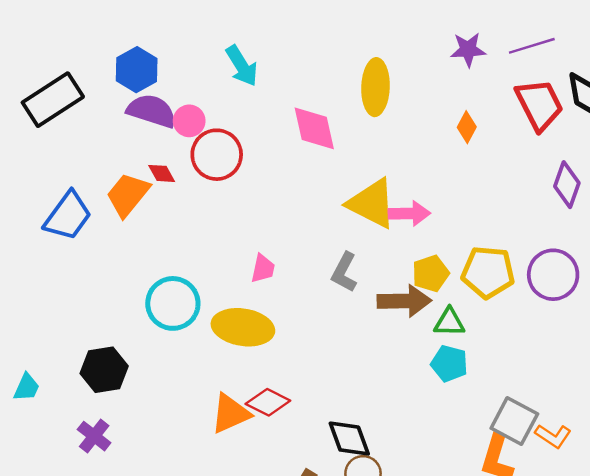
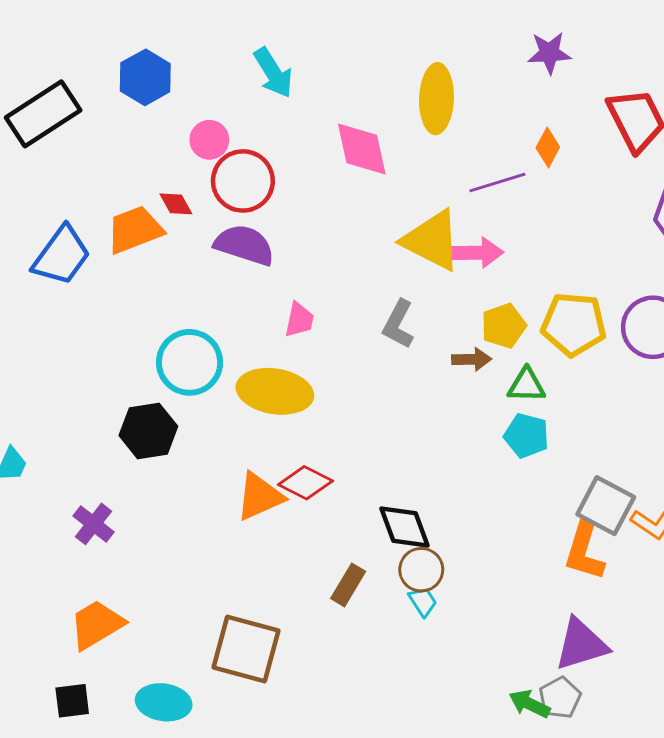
purple line: (532, 46) -> (497, 182), moved
purple semicircle: (152, 111) -> (244, 245), moved
orange trapezoid: (128, 195) -> (135, 230), turned 30
brown arrow: (404, 301) -> (472, 359), size x0.6
black hexagon: (104, 370) -> (148, 431), moved

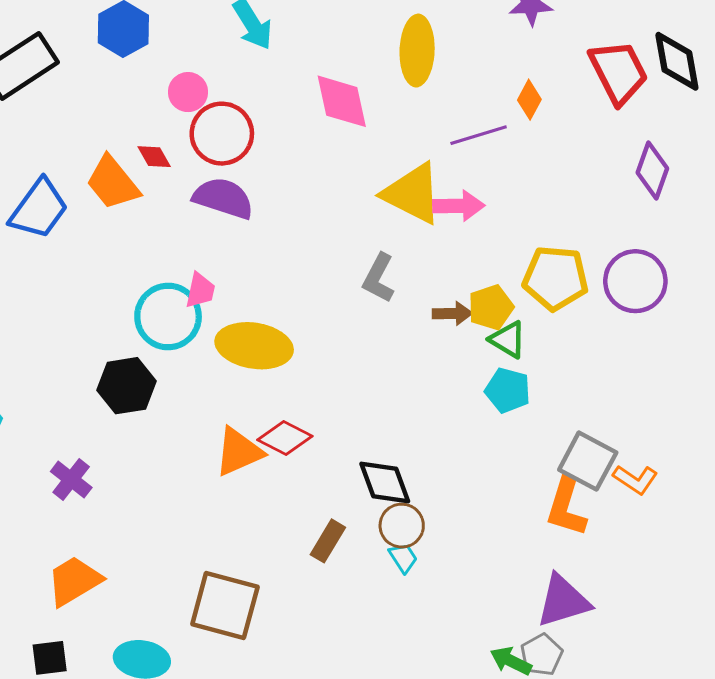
orange trapezoid: (135, 230) -> (113, 183), turned -108
pink trapezoid: (299, 320) -> (200, 290), moved
yellow pentagon: (504, 326) -> (491, 307), moved
green triangle: (526, 385) -> (508, 340), turned 30

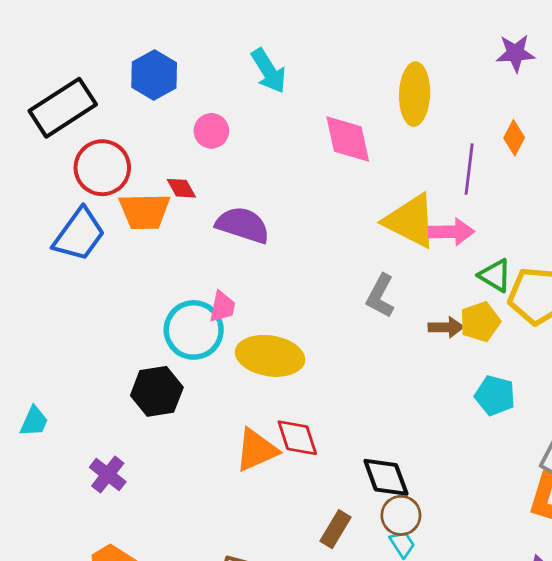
red circle: (222, 134) -> (102, 168), moved
purple line: (479, 135) -> (469, 169), turned -66
orange trapezoid: (113, 183) -> (145, 211), turned -52
green triangle: (508, 340) -> (495, 275), moved
red diamond: (285, 438) -> (297, 438), turned 45

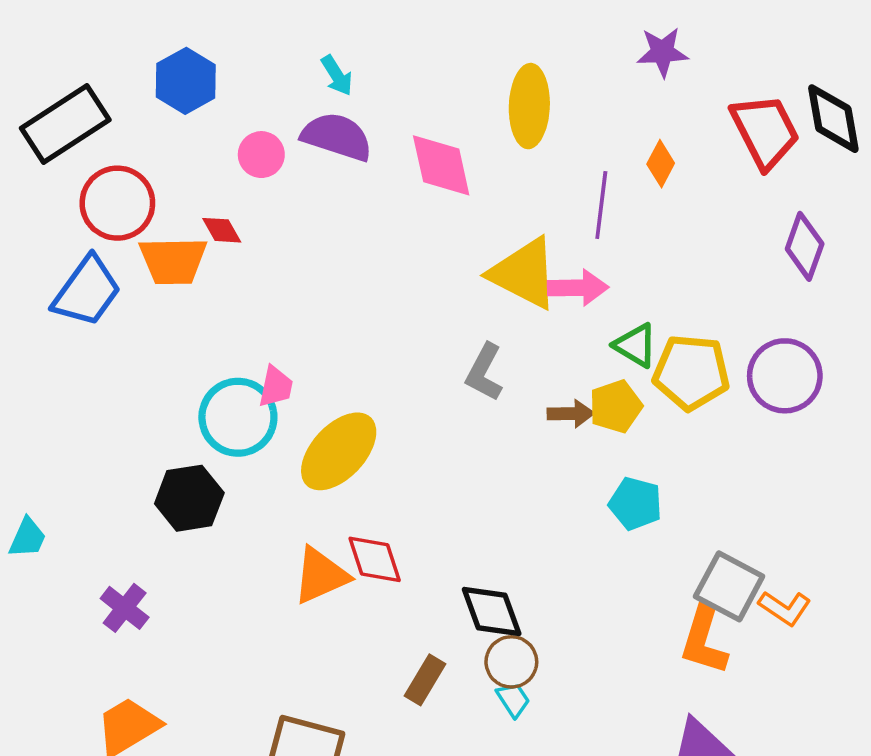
cyan arrow: (269, 71) -> (337, 75), size x0.7
purple semicircle: (243, 225) -> (337, 137), moved
yellow ellipse: (270, 356) -> (339, 451), turned -56

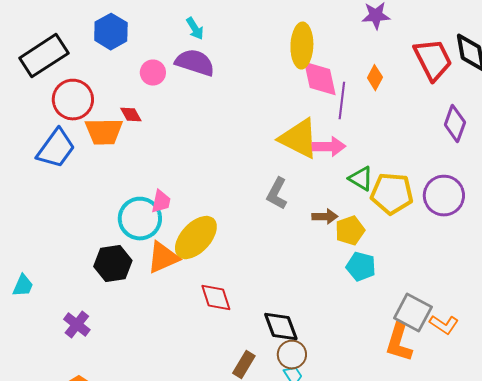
pink diamond: (441, 165) -> (320, 79), moved
yellow pentagon: (616, 406) -> (350, 231), moved
orange triangle: (321, 576) -> (163, 258), moved

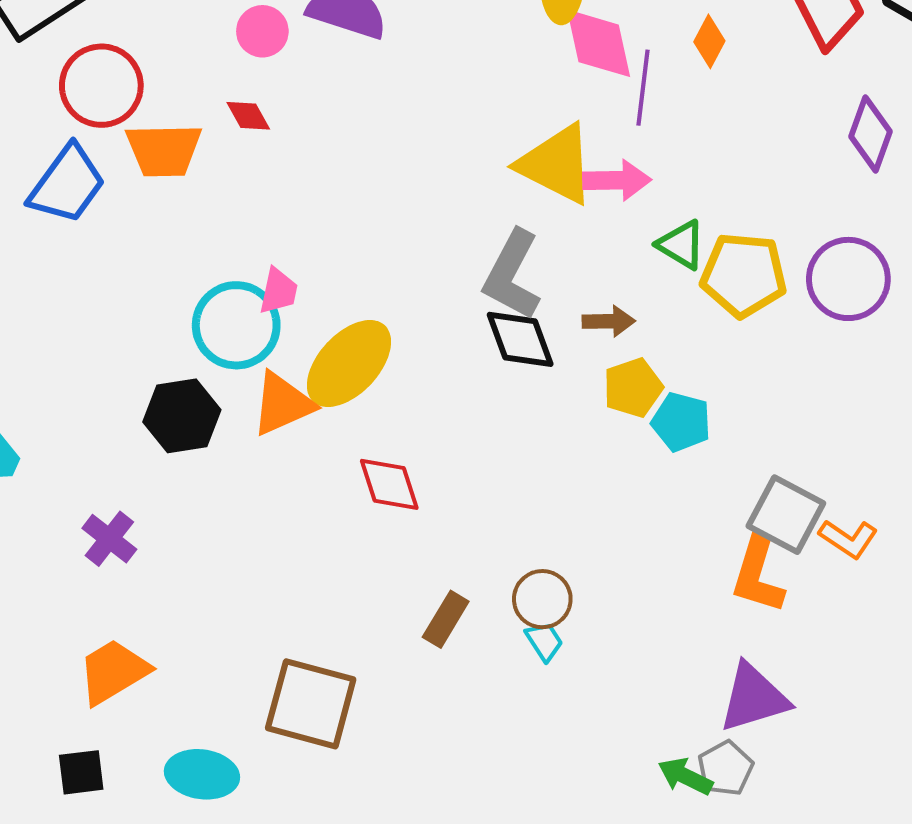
red diamond: (131, 115) -> (248, 116), moved
gray L-shape: (277, 194) -> (512, 275), size x1.4
yellow pentagon: (350, 231) -> (633, 388), moved
black diamond: (281, 327) -> (520, 339), moved

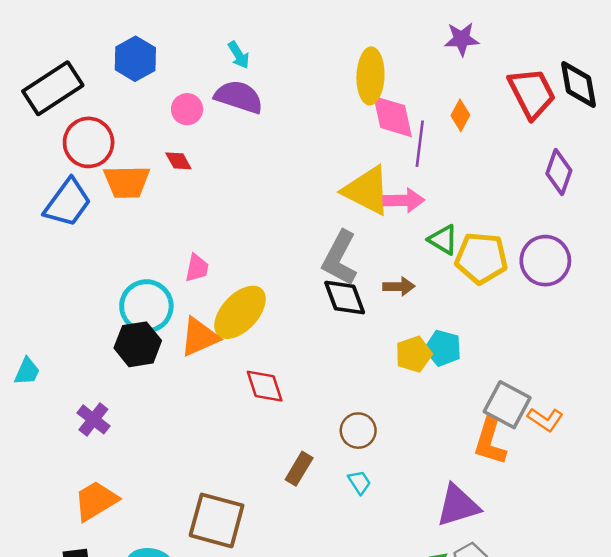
cyan circle: (236, 325) -> (146, 306), moved
yellow pentagon: (633, 388) -> (414, 354), moved
brown circle: (542, 599) -> (358, 431), moved
purple triangle: (754, 698) -> (458, 506), moved

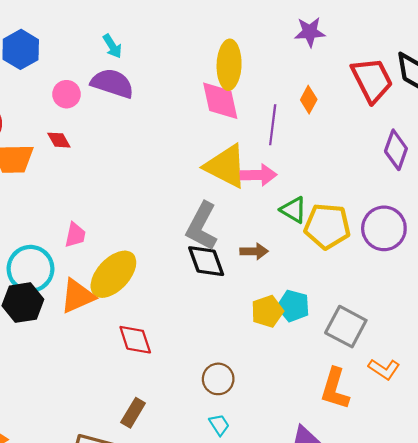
pink diamond: (393, 117) -> (220, 101), moved
gray square: (507, 405) -> (346, 327), moved
brown rectangle: (299, 469) -> (133, 413), moved

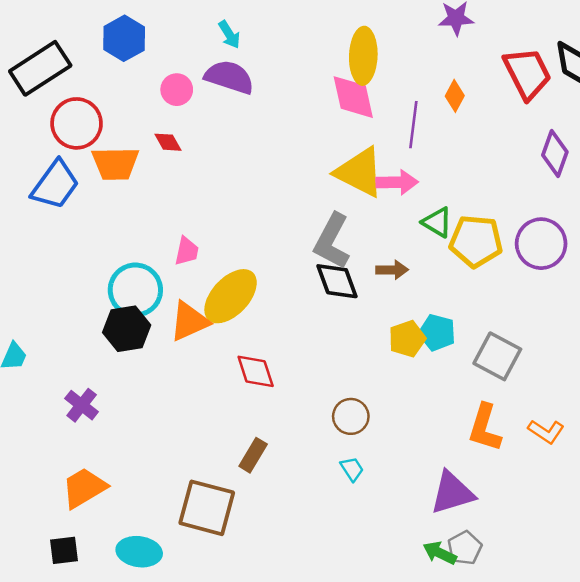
orange L-shape: (384, 369) -> (546, 431), moved

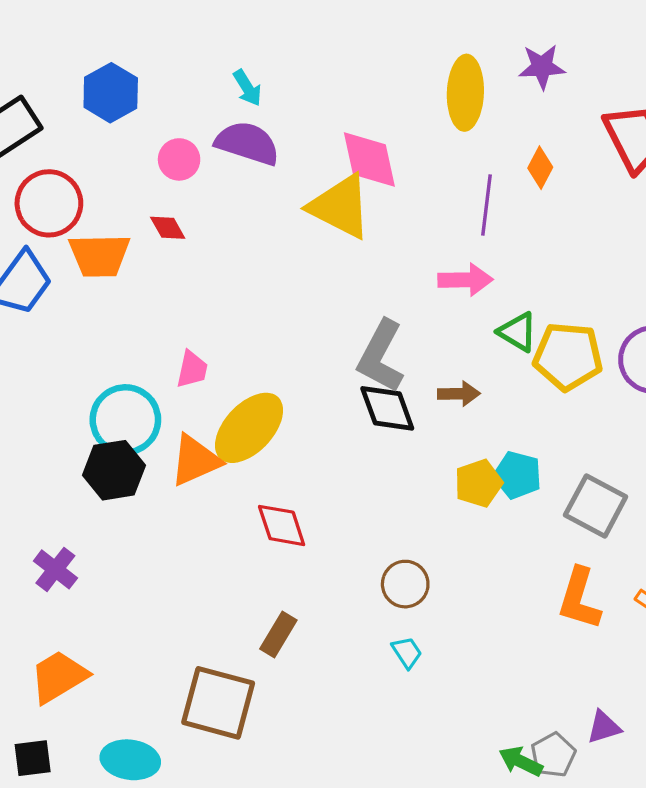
yellow ellipse: (363, 56) -> (465, 93), moved
pink diamond: (353, 97) -> (369, 159), moved
yellow triangle: (360, 172) -> (340, 207), moved
purple triangle: (452, 493) -> (604, 727), moved, size x0.6

